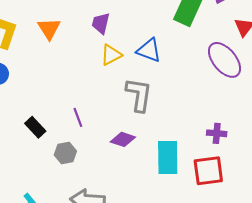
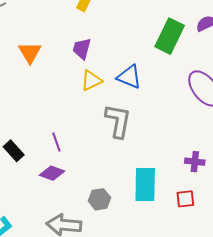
purple diamond: (123, 139) -> (52, 173), moved
gray hexagon: (65, 153) -> (99, 199), moved
red square: (208, 171) -> (185, 199), size x0.6

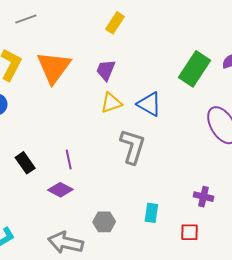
orange triangle: (30, 52) -> (54, 67), size x1.5
cyan rectangle: (145, 185) -> (151, 213), size x0.6

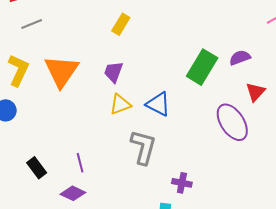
purple cross: (203, 197) -> (182, 183), moved

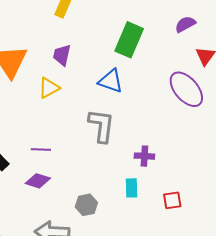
green rectangle: (202, 67) -> (129, 40), moved
yellow triangle: (120, 104) -> (49, 88), moved
purple line: (80, 163) -> (41, 150), turned -66

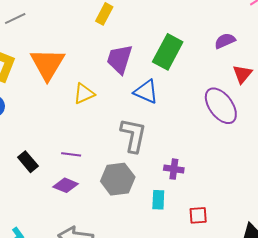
purple trapezoid: (62, 55) -> (120, 59), moved, size x1.4
gray hexagon: (86, 205) -> (118, 179), moved, size x1.5

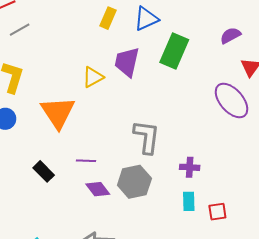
orange triangle: (47, 64) -> (58, 112), moved
blue triangle: (146, 92) -> (146, 19), moved, turned -44
yellow triangle: (84, 94) -> (93, 77), moved
purple diamond: (66, 185) -> (98, 189), moved, turned 35
cyan rectangle: (158, 200) -> (189, 201), moved

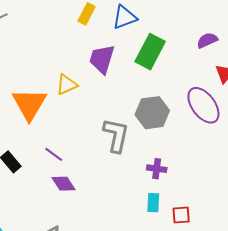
yellow triangle: (93, 77) -> (67, 85), moved
purple line: (86, 161) -> (54, 154), turned 30
gray hexagon: (134, 182) -> (152, 113), moved

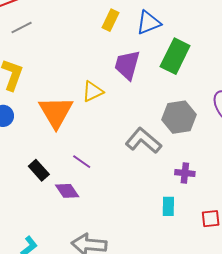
gray L-shape: (116, 135) -> (143, 141), turned -60
purple diamond: (63, 184) -> (67, 191), moved
cyan rectangle: (153, 203) -> (168, 206), moved

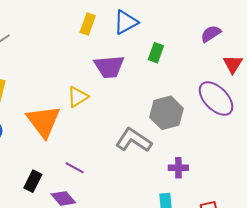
green rectangle: (175, 56) -> (156, 53), size x0.6
purple trapezoid: (127, 65) -> (109, 67), turned -104
black rectangle: (39, 170) -> (33, 181), turned 75

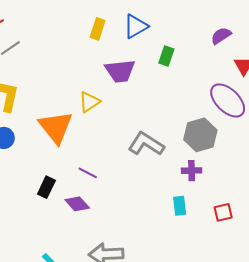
gray hexagon: (166, 113) -> (200, 135), moved

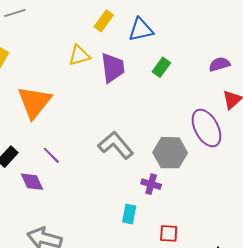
purple trapezoid: (120, 71) -> (113, 68), turned -108
yellow triangle: (89, 102) -> (79, 55), moved

